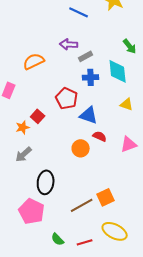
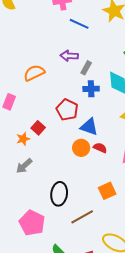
gray rectangle: (86, 56) -> (86, 68), turned -32
orange circle: (81, 148) -> (81, 148), moved
black ellipse: (46, 182) -> (59, 194), moved
orange square: (106, 197) -> (107, 191), moved

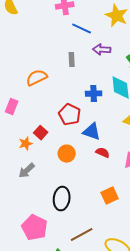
purple arrow: (69, 56) -> (102, 50), moved
gray rectangle: (86, 68) -> (72, 60), moved, turned -32
orange circle: (81, 148) -> (67, 154), moved
brown line: (82, 217) -> (82, 235), moved

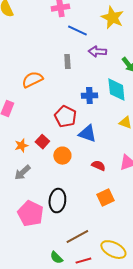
red square: (41, 133) -> (42, 142), moved
red semicircle: (103, 153) -> (98, 166), moved
pink pentagon: (35, 228) -> (30, 214), moved

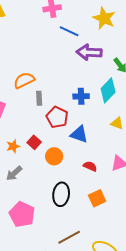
purple arrow: (97, 52) -> (89, 52), size x1.4
gray rectangle: (67, 62) -> (39, 98), moved
cyan diamond: (116, 90) -> (108, 90), turned 50
black ellipse: (57, 201) -> (61, 194), moved

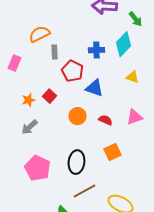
orange circle: (54, 156) -> (77, 116), moved
black ellipse: (61, 194) -> (76, 162), moved

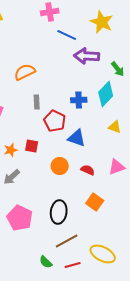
orange semicircle: (39, 34) -> (25, 72), moved
red square: (49, 96) -> (32, 146), turned -32
orange square: (112, 152) -> (95, 202), turned -30

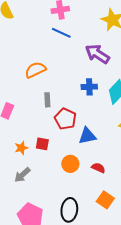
blue line: (67, 35) -> (61, 33), moved
purple arrow: (87, 56) -> (97, 54), turned 30
blue cross: (79, 100) -> (89, 87), moved
blue triangle: (77, 138) -> (87, 136), turned -30

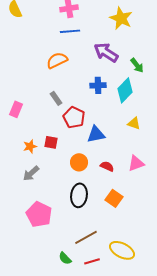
blue line: (61, 33) -> (70, 31), turned -30
orange semicircle: (35, 70) -> (57, 60), moved
gray rectangle: (47, 100) -> (56, 98), turned -32
black ellipse: (69, 210) -> (79, 195), moved

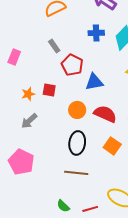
red semicircle: (107, 166) -> (105, 114), size x1.6
pink pentagon: (39, 214) -> (21, 162), moved
brown line: (86, 237) -> (76, 173), moved, turned 35

